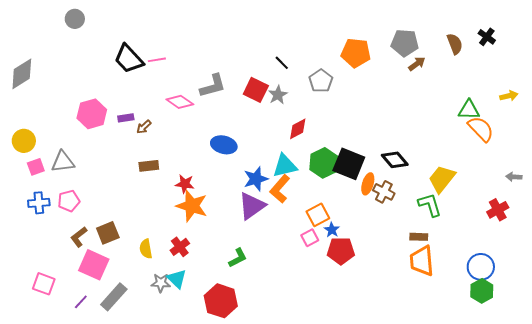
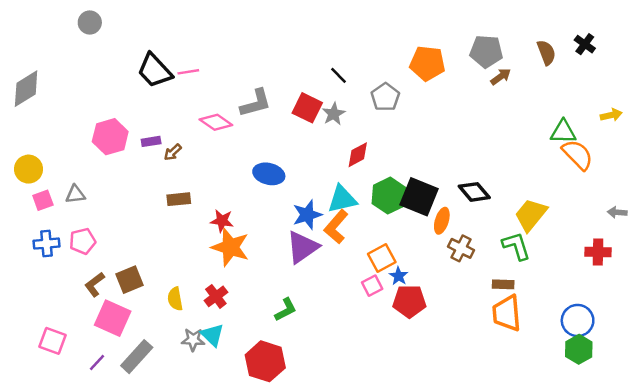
gray triangle: (63, 162) -> (75, 194), size x0.7
brown cross: (384, 192) -> (461, 248), moved
red cross: (498, 210) -> (598, 252), turned 30

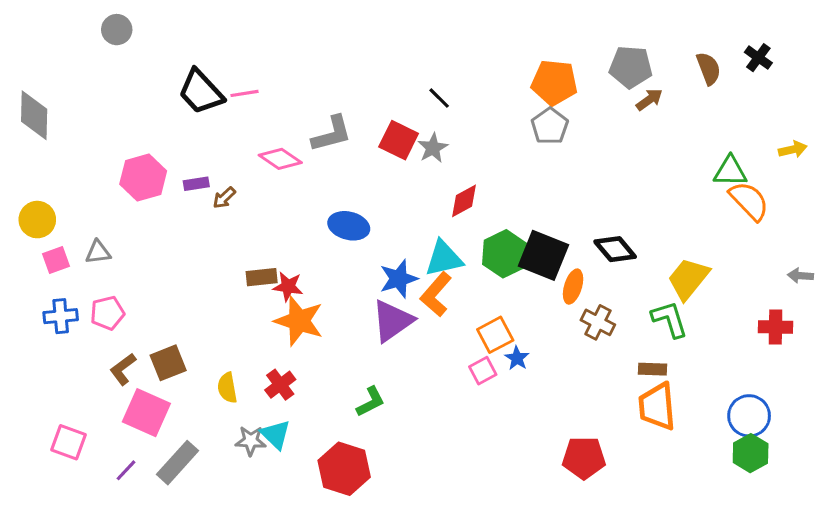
gray diamond: (26, 89) -> (34, 115), turned -57
gray pentagon: (385, 97) -> (550, 126), moved
brown rectangle: (179, 199) -> (262, 277), moved
red pentagon: (409, 301) -> (584, 458), moved

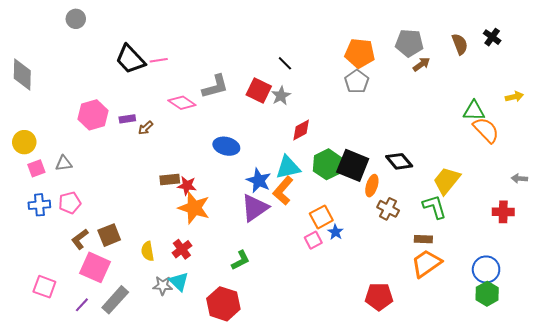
blue star: (399, 279) -> (259, 181), turned -30
orange trapezoid: (657, 406) -> (426, 263), turned 60

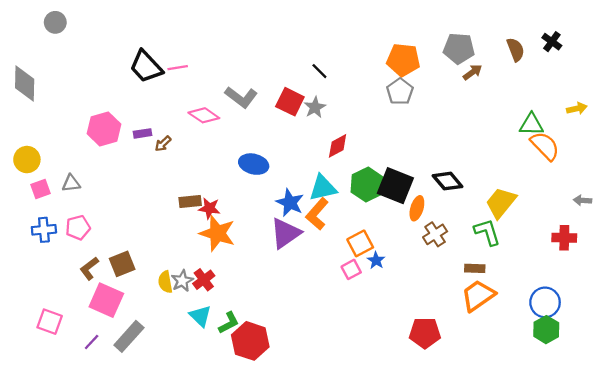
gray circle: (76, 19) -> (55, 22), moved
gray L-shape: (215, 87) -> (241, 97), turned 52
brown cross: (388, 209) -> (435, 234), turned 30
green L-shape: (241, 260) -> (229, 323), moved
gray star: (163, 286) -> (182, 281), moved, turned -30

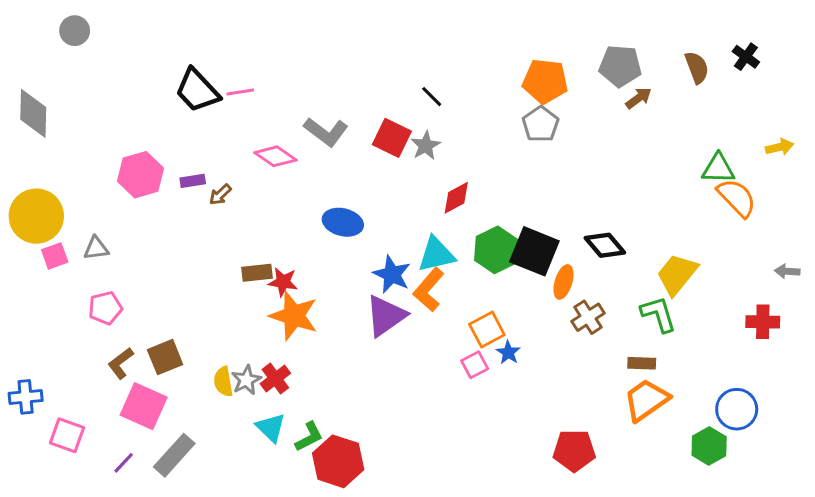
yellow circle: (27, 160) -> (36, 216), size x1.5
blue cross: (44, 230) -> (26, 397), moved
green hexagon: (546, 330) -> (709, 446), moved

